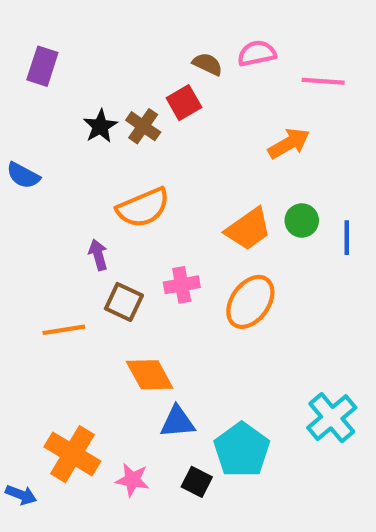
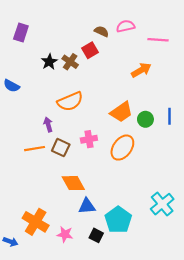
green circle: (302, 220) -> (145, 119), moved
orange line: (64, 330) -> (35, 149), moved

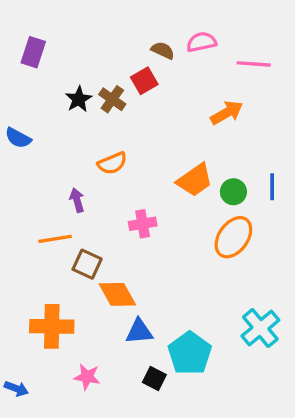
orange semicircle: (70, 101) -> (112, 163), size x0.7
brown square: (61, 148) -> (87, 264), moved
orange ellipse: (122, 148) -> (233, 237), moved
orange cross: (36, 222) -> (52, 326), moved, turned -30
pink star: (65, 234) -> (87, 377), moved

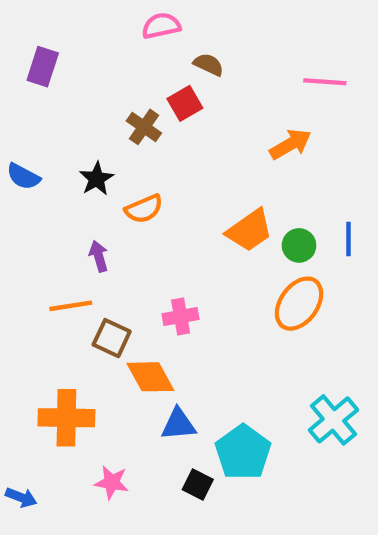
pink semicircle: (201, 42) -> (161, 26), moved
black star: (79, 99) -> (97, 179), moved
pink cross: (143, 224) -> (181, 317), moved

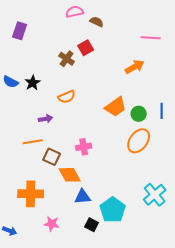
brown semicircle: (209, 65) -> (97, 22), moved
black star: (97, 179) -> (33, 83), moved
purple arrow: (99, 256) -> (46, 119), turned 96

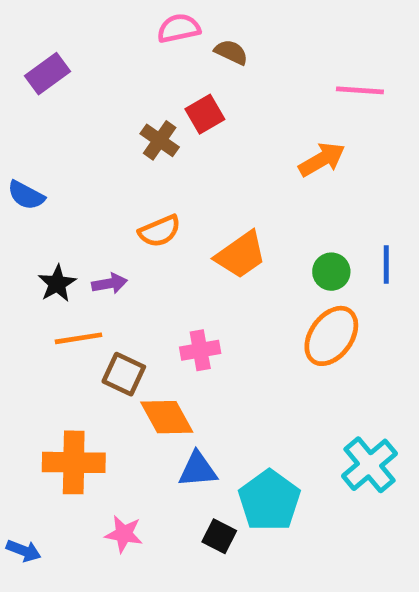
purple rectangle: (20, 31) -> (47, 74), turned 36
black star: (33, 83) -> (57, 284), moved
orange trapezoid: (116, 107) -> (241, 255), moved

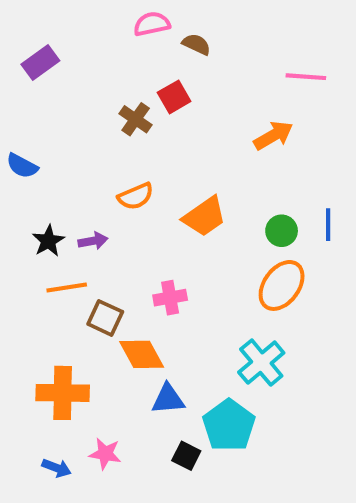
cyan cross: (369, 465) -> (261, 363), moved
blue arrow: (24, 551) -> (57, 468), moved

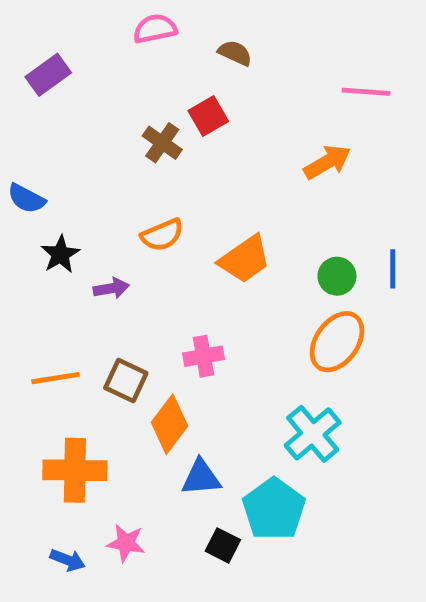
pink semicircle: (152, 24) -> (155, 29), moved
black star: (48, 241) -> (60, 254), moved
orange line: (67, 288) -> (55, 378), moved
orange diamond: (142, 354) -> (170, 424), turned 66

